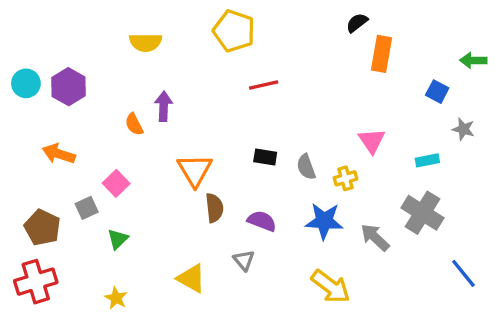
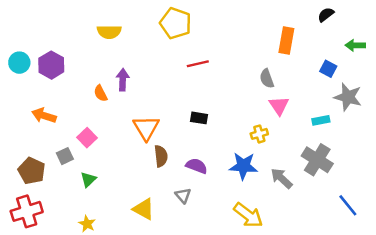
black semicircle: (357, 23) -> (326, 15), moved
gray star: (463, 129) -> (348, 97), size x1.6
gray semicircle: (306, 167) -> (267, 79), moved

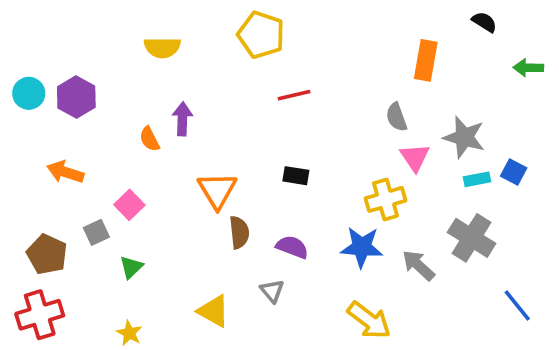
black semicircle: (326, 15) -> (484, 22), turned 70
blue square: (328, 69) -> (514, 172), moved
gray star: (348, 97) -> (464, 137), moved
yellow cross: (259, 134) -> (386, 199), size x1.5

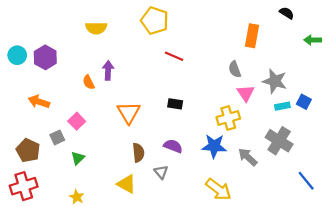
red line: (294, 95) -> (174, 56), turned 36
brown semicircle: (239, 232) -> (138, 153), moved

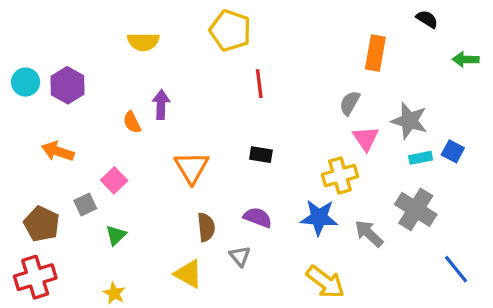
red line: (174, 56) -> (259, 84), turned 60
gray semicircle: (235, 69) -> (350, 103), turned 49

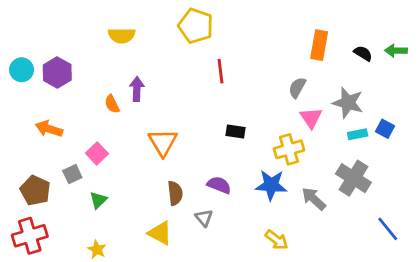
black semicircle: (427, 19) -> (363, 53), moved
black rectangle: (261, 155) -> (235, 131), moved
yellow arrow: (325, 282) -> (277, 240), size x0.7

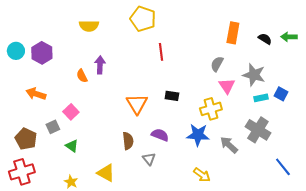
orange triangle: (163, 142) -> (137, 104), moved
green triangle: (98, 200) -> (72, 146), turned -40
yellow triangle: (160, 233) -> (106, 173), moved

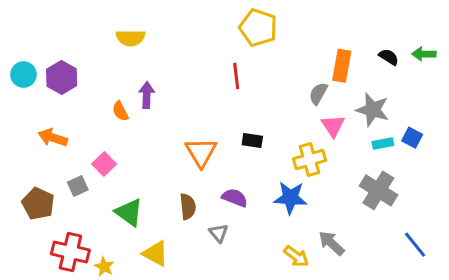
yellow pentagon: (143, 19) -> (258, 28), moved
orange rectangle: (233, 33) -> (342, 66), moved
gray arrow: (229, 145) -> (332, 243), moved
green triangle: (72, 146) -> (129, 212), moved, size x1.5
red cross: (22, 172) -> (70, 252), moved, turned 30

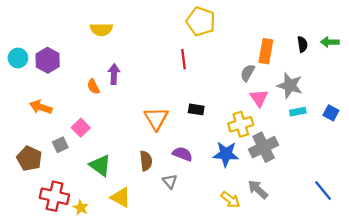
black semicircle: (389, 57) -> (302, 44), turned 49
blue square: (412, 138) -> (331, 113), moved
gray cross: (378, 190) -> (264, 147), moved, turned 32

